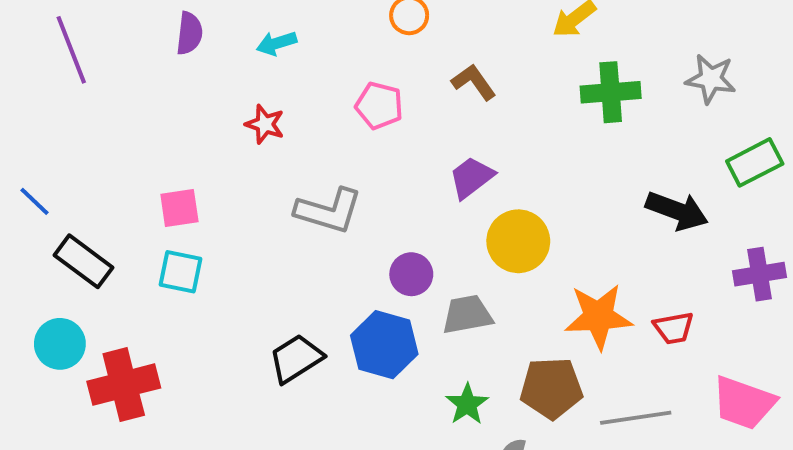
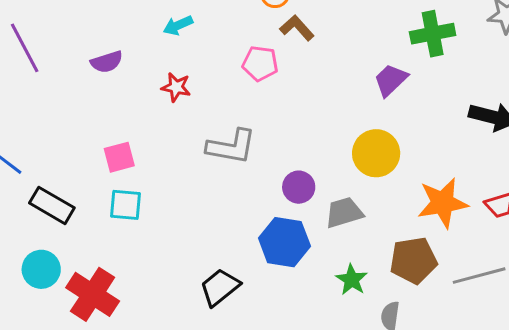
purple semicircle: (189, 33) -> (107, 62), moved, turned 72
brown L-shape: (474, 82) -> (297, 28), moved
purple trapezoid: (471, 177) -> (391, 80), moved
black trapezoid: (296, 359) -> (220, 287), moved
red cross: (124, 385) -> (93, 294), turned -36

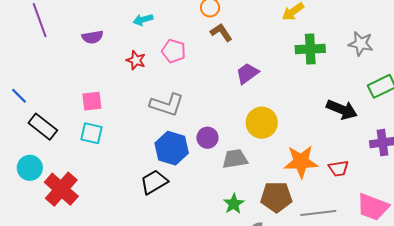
pink pentagon: (260, 63) -> (174, 51), moved
purple trapezoid: (391, 80) -> (247, 73), moved
blue hexagon: (284, 242) -> (172, 148), moved
black trapezoid: (220, 287) -> (154, 182), moved

